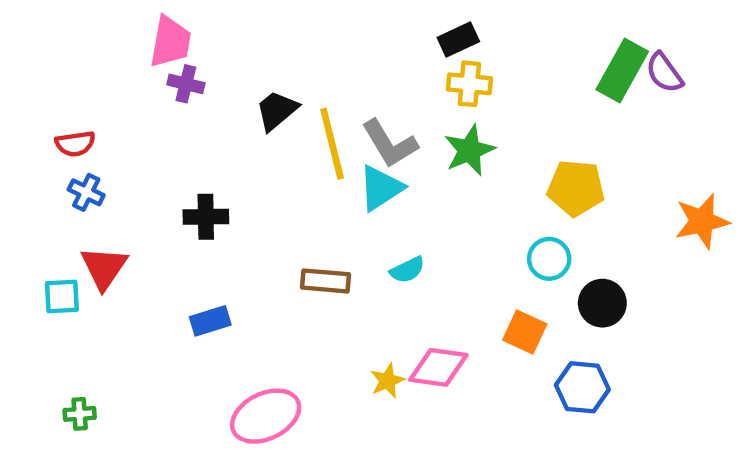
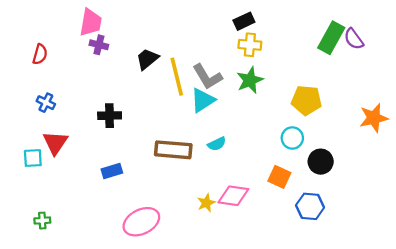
red semicircle: (75, 144) -> (40, 54), moved, turned -66
brown rectangle: (325, 281) -> (173, 150), size x1.4

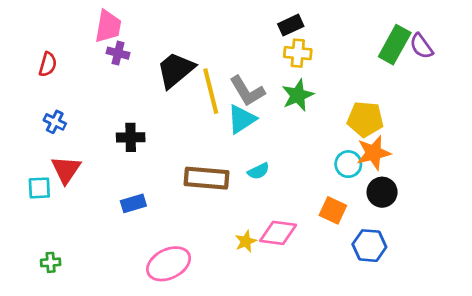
black trapezoid: (147, 59) -> (176, 70), size x1.4
orange star: (374, 118) -> (374, 153), moved

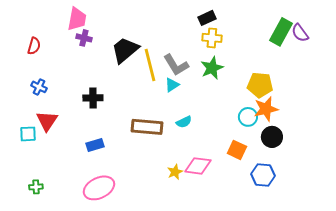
cyan triangle: (242, 119) -> (172, 85), size x0.7
pink ellipse: (169, 264) -> (99, 188), moved

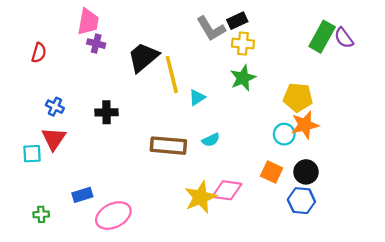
gray L-shape: (176, 65) -> (211, 29), moved
blue cross: (39, 87) -> (55, 107), moved
black circle: (272, 137) -> (306, 172), moved
blue rectangle: (95, 145) -> (82, 195), moved
yellow star: (175, 172) -> (201, 197), size x1.8

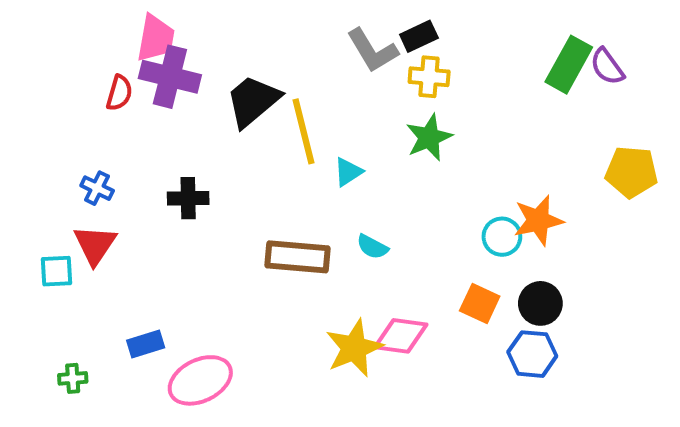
purple cross: (96, 44) -> (170, 77), size x1.8
red semicircle: (39, 53) -> (119, 93), moved
yellow pentagon: (298, 97) -> (632, 172), moved
cyan semicircle: (211, 140) -> (372, 247), turned 54

